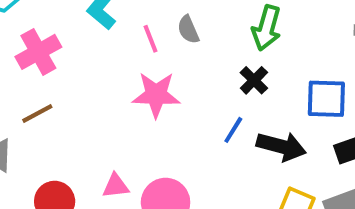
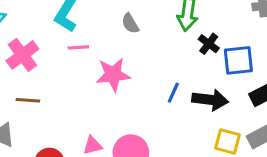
pink line: (150, 39) -> (78, 47), moved, turned -65
black cross: (254, 80) -> (209, 44), moved
brown line: (37, 114) -> (28, 100), turned 40

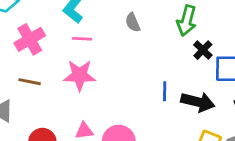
pink star: (113, 75) -> (80, 75), moved
blue line: (173, 93) -> (165, 91), turned -30

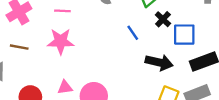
blue line: (165, 91) -> (133, 33), moved, turned -35

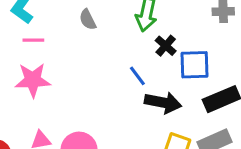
blue line: (133, 33) -> (137, 76), moved

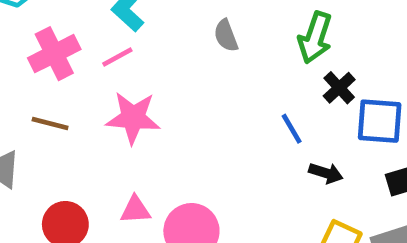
pink line: (33, 40) -> (117, 57), moved, turned -35
black arrow: (163, 103) -> (326, 173), size x0.6

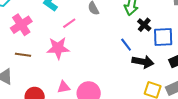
pink line: (117, 57) -> (69, 23), moved
black arrow: (326, 173) -> (143, 62), size x1.5

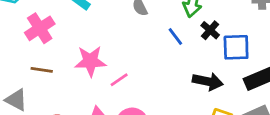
pink line: (69, 23) -> (119, 80), moved
blue line: (126, 45) -> (175, 36), moved

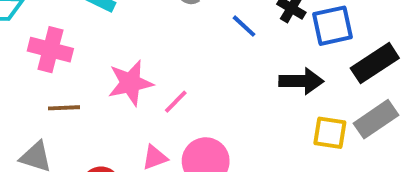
pink cross: (40, 28) -> (50, 50), turned -32

